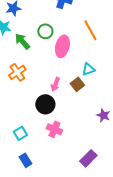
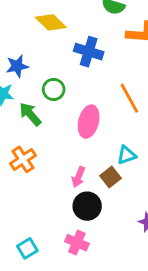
green circle: (45, 31) -> (54, 89), moved
black circle: (45, 104) -> (87, 206), moved

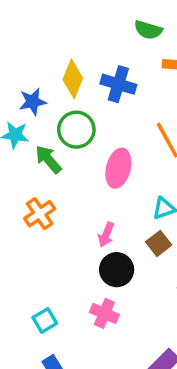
yellow diamond: (51, 22) -> (73, 79), moved, turned 68
green circle: (54, 89) -> (76, 130), size x1.4
brown square: (110, 177) -> (159, 243), moved

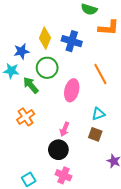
brown square: (159, 243) -> (95, 134), turned -32
black circle: (117, 270) -> (58, 150), moved

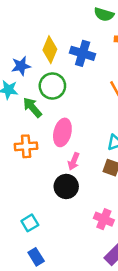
pink ellipse: (72, 90) -> (62, 132), moved
orange cross: (26, 117) -> (26, 146), turned 30
pink cross: (64, 175) -> (104, 219), moved

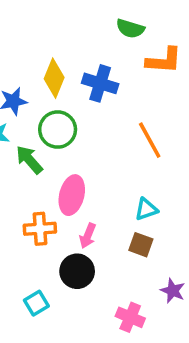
orange cross: (26, 146) -> (40, 229), moved
cyan square: (30, 223) -> (36, 303), moved

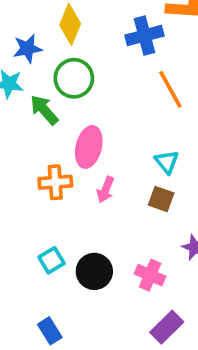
blue cross: (100, 83) -> (144, 36), moved, turned -32
cyan triangle: (146, 209) -> (167, 162), turned -50
black circle: (77, 271) -> (94, 271), moved

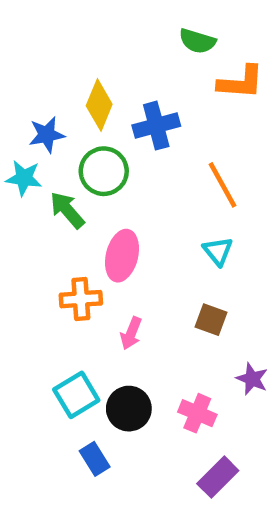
blue cross: (144, 36) -> (156, 126), moved
cyan triangle: (167, 162) -> (218, 251), moved
pink arrow: (105, 190) -> (131, 333), moved
cyan square: (52, 260) -> (76, 395), size x1.4
blue rectangle: (50, 331) -> (95, 459), moved

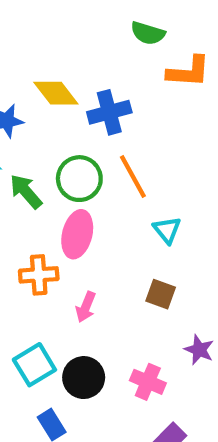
yellow diamond: (99, 105) -> (56, 93), turned -60
green circle: (104, 171) -> (79, 179), moved
orange line: (222, 185) -> (133, 176), moved

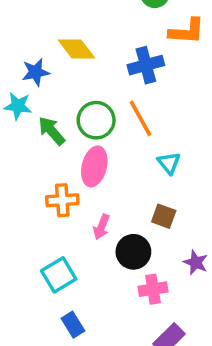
blue cross: (109, 112) -> (146, 65), moved
black circle: (84, 378) -> (133, 252), moved
pink cross: (148, 382) -> (153, 289), turned -32

